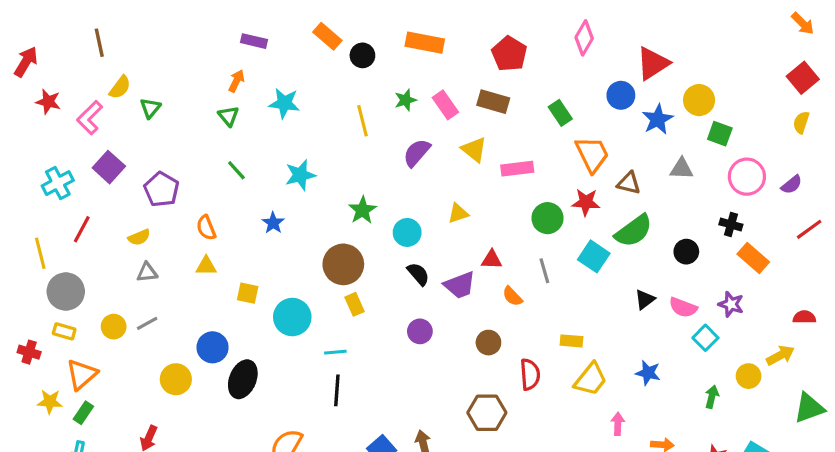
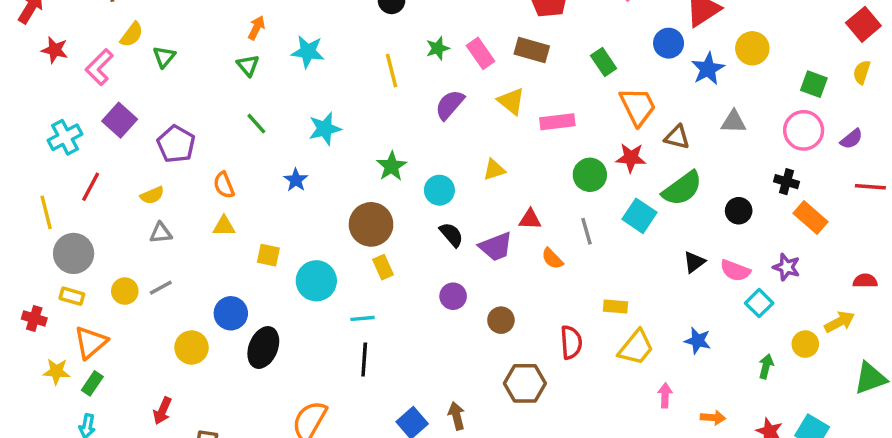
green square: (720, 134) -> (814, 84), moved
red line: (809, 229) -> (870, 187), turned 40
brown circle: (488, 343) -> (501, 320), moved

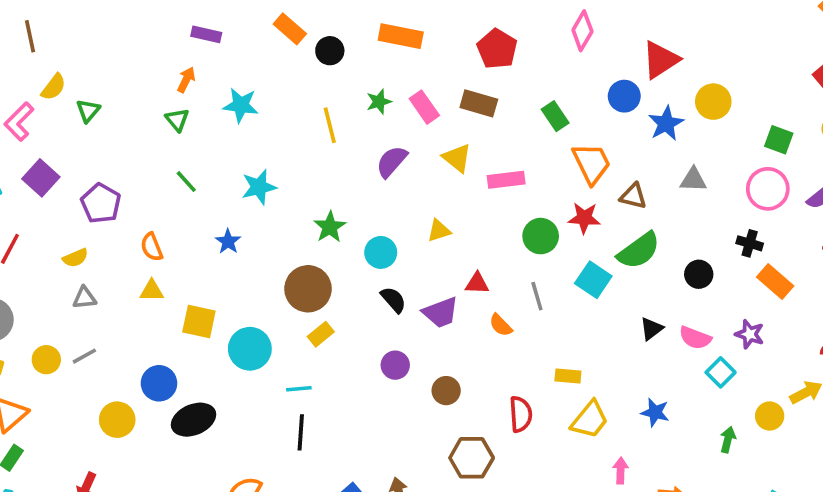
yellow square: (268, 255) -> (199, 321), size x1.4
yellow rectangle: (383, 267) -> (321, 334), turned 75
black ellipse: (263, 347) -> (194, 420), turned 45

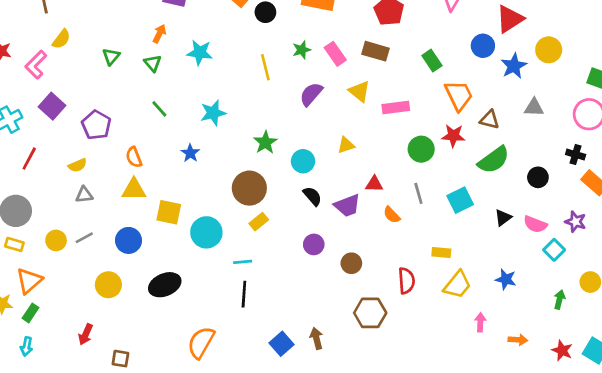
green triangle: (88, 111) -> (111, 57), moved
cyan square: (593, 280) -> (460, 200), moved, turned 30
yellow triangle: (152, 291) -> (134, 189), size x1.4
blue circle: (159, 383) -> (129, 240), moved

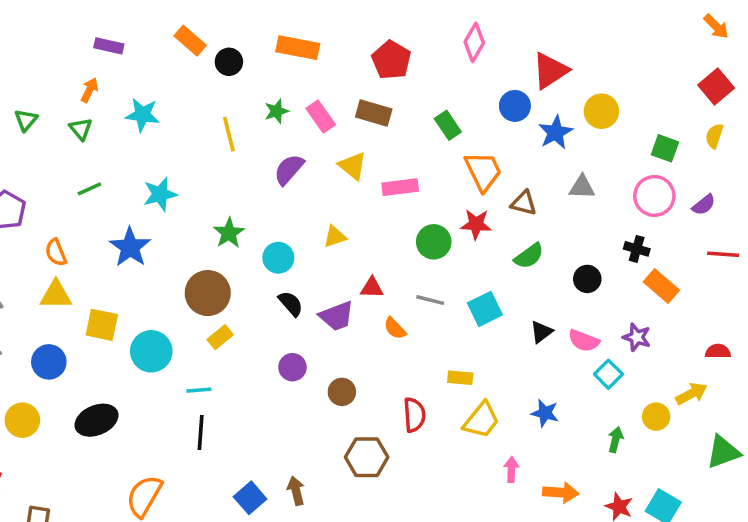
green line: (159, 109) -> (89, 189), turned -72
blue star: (190, 153) -> (130, 247), size x1.6
green semicircle: (494, 160) -> (529, 256), size x0.7
gray line: (418, 193) -> (430, 300), turned -60
orange arrow: (518, 340) -> (561, 493), size x1.4

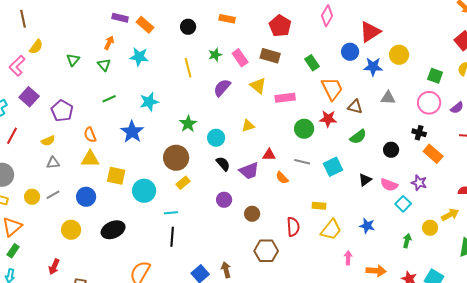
orange rectangle: (190, 41) -> (145, 25), moved
orange rectangle: (298, 48) -> (227, 19), size x0.7
blue star: (555, 132) -> (373, 67), turned 30

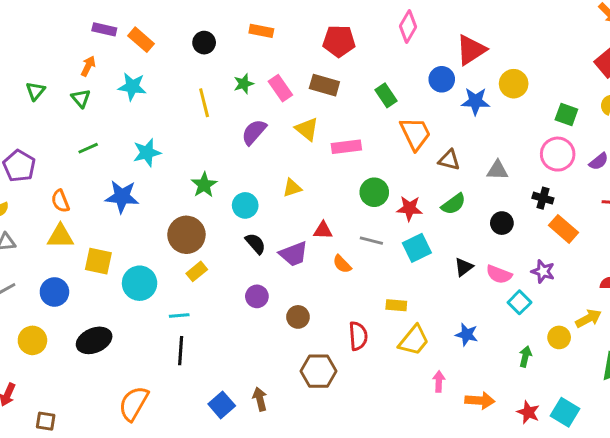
red pentagon: (280, 26) -> (339, 41), turned -30
gray triangle: (388, 98) -> (497, 170), moved
red star: (328, 119) -> (409, 208), moved
blue star: (132, 132) -> (122, 197), turned -30

